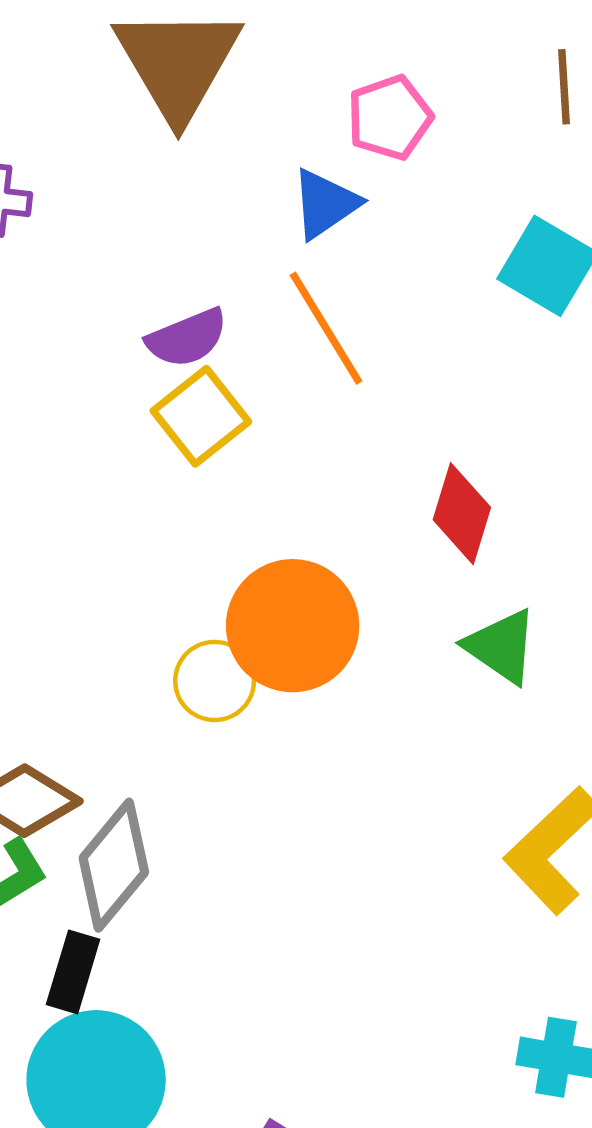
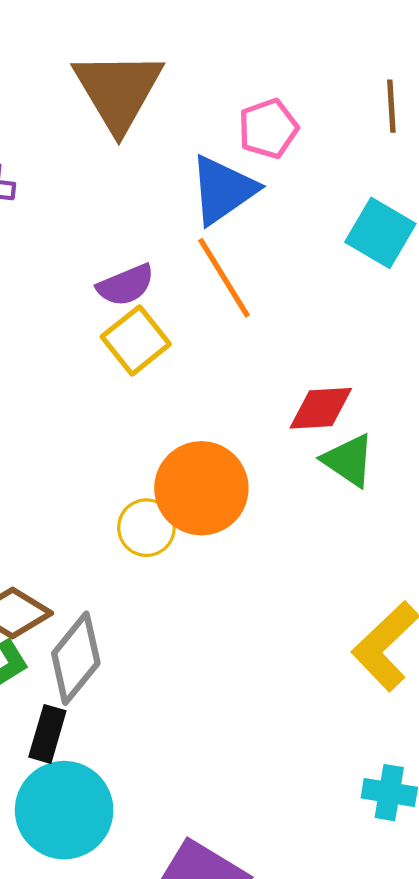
blue triangle: (325, 204) -> (223, 190), size x1.4
red diamond: (462, 514) -> (321, 408), turned 70
green triangle: (501, 646) -> (349, 460), moved

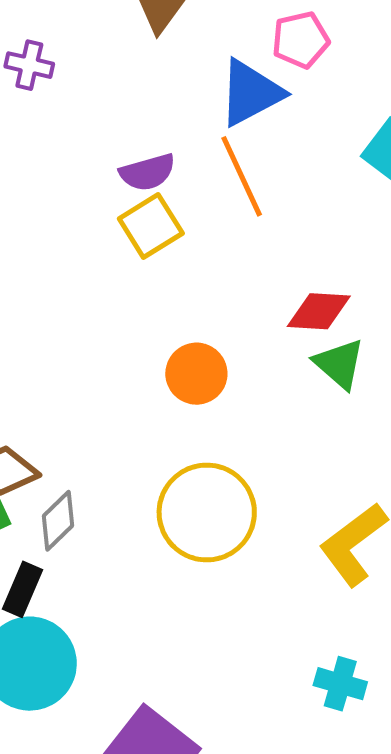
orange circle: (201, 488) -> (196, 374), size x0.7
yellow circle: (146, 528) -> (207, 512), moved, size x1.8
gray diamond: (76, 658) -> (58, 521), size x0.7

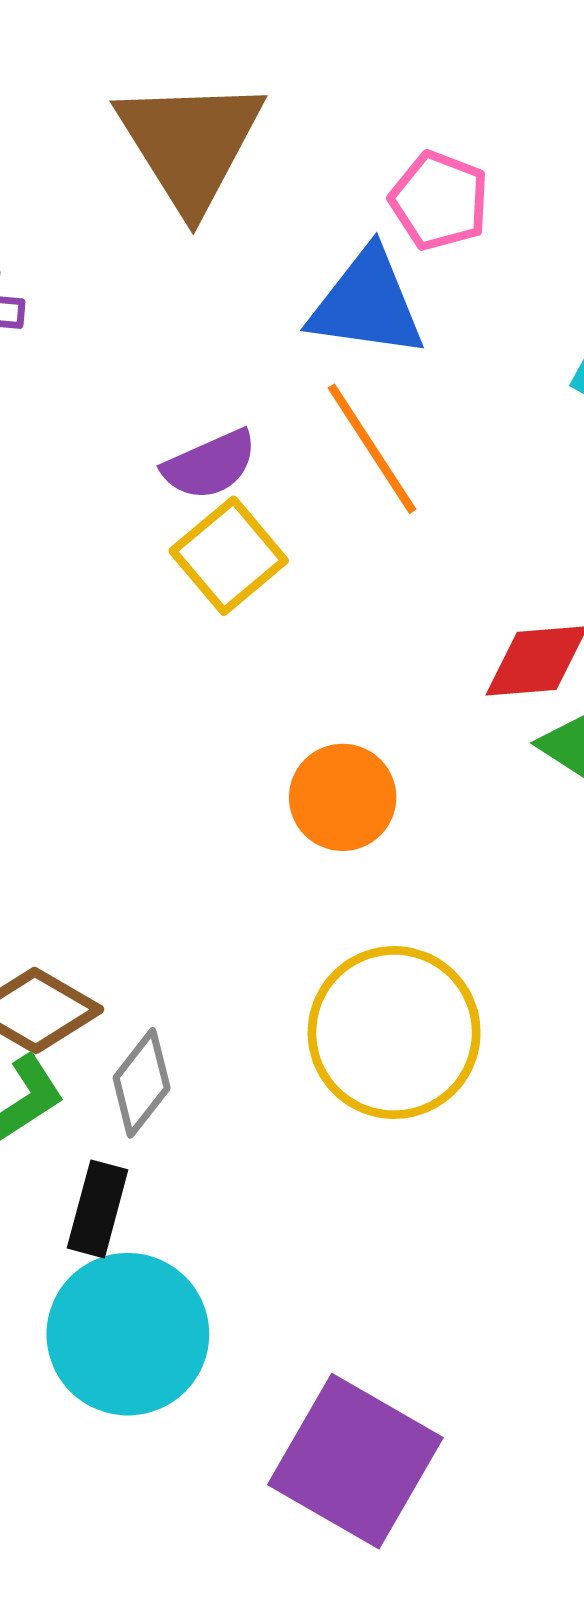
pink pentagon: (300, 40) -> (439, 201), turned -30
blue triangle: (251, 93) -> (367, 304), turned 44

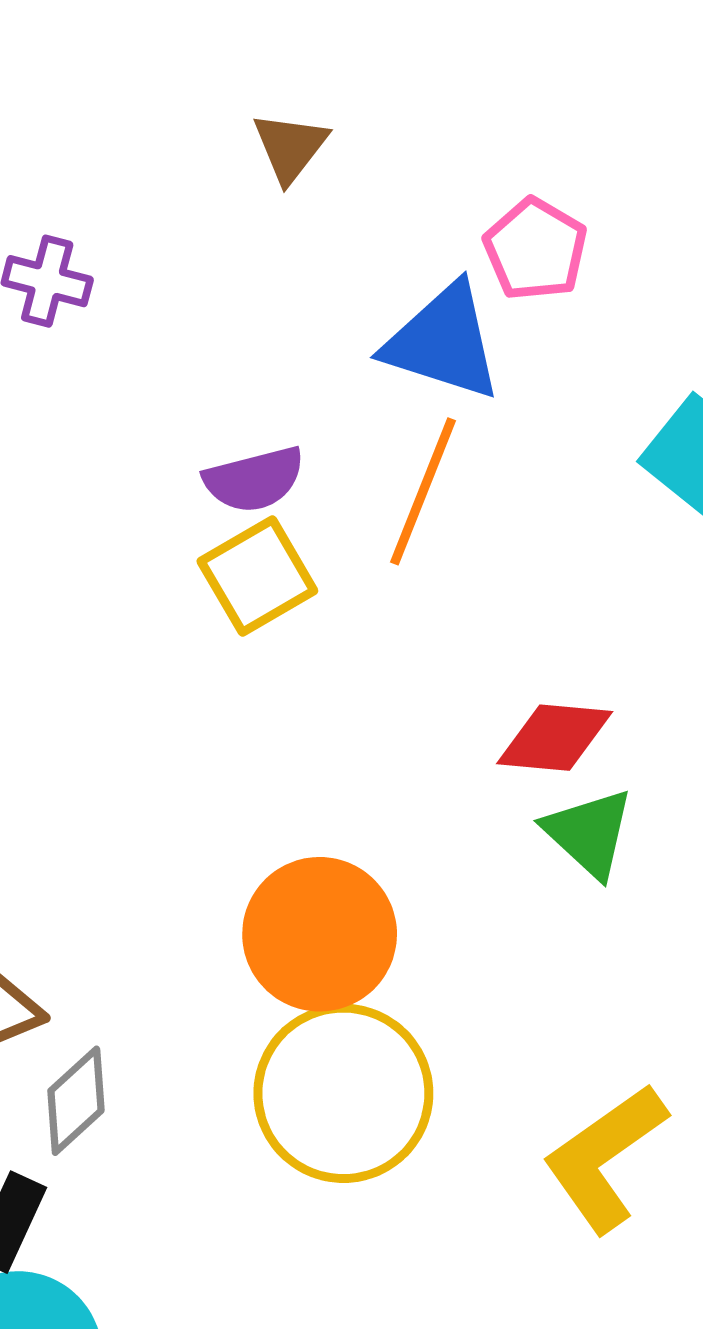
brown triangle: (190, 144) -> (290, 147), size x0.5
orange line: (372, 449) -> (423, 491), turned 45
orange circle: (343, 797) -> (320, 934), moved, size x1.4

